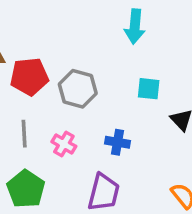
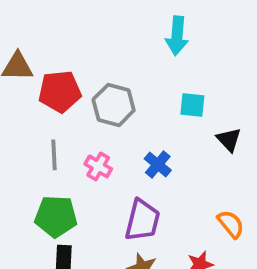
blue cross: (117, 142) -> (158, 165), turned 30
green pentagon: (26, 189) -> (56, 216), turned -30

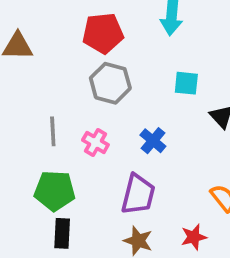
red pentagon: (60, 92) -> (103, 33), moved

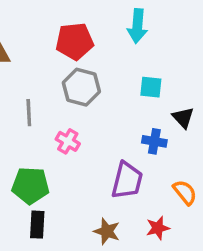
gray line: (53, 131) -> (29, 113), moved
blue cross: (153, 141) -> (154, 141), moved, turned -30
purple trapezoid: (138, 194) -> (127, 180), moved

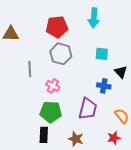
green pentagon: (30, 186) -> (51, 112), moved
black rectangle: (37, 225) -> (44, 135), moved
red star: (158, 228) -> (114, 138), moved

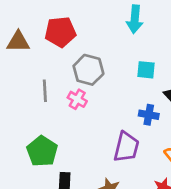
red pentagon: (57, 27) -> (60, 32), moved
pink cross: (53, 86) -> (77, 99), moved
green pentagon: (51, 112) -> (42, 151), moved, turned 30

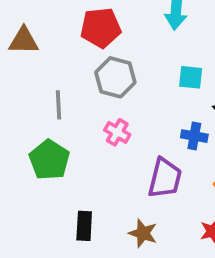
red pentagon: (60, 32) -> (101, 28), moved
pink cross: (77, 99) -> (117, 132), moved
green pentagon: (42, 151) -> (49, 160), moved

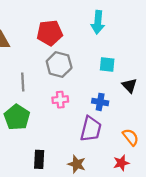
pink cross: (117, 132) -> (60, 100), turned -35
blue cross: (194, 136) -> (100, 102), moved

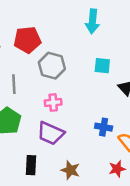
red pentagon: (50, 33) -> (27, 40), moved
blue cross: (100, 102) -> (104, 127), moved
purple trapezoid: (91, 129) -> (51, 133), moved, turned 100

